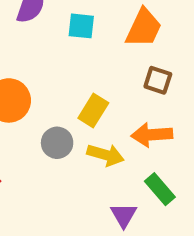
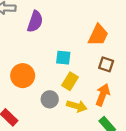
cyan square: (81, 26) -> (63, 58), moved
orange arrow: (152, 135) -> (103, 95), turned 115

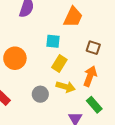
orange trapezoid: (98, 35) -> (73, 17), moved
gray circle: (50, 99) -> (40, 94), moved

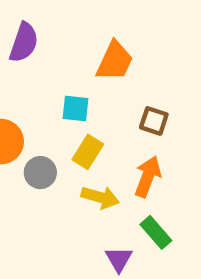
gray circle: (40, 94) -> (40, 173), moved

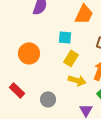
gray circle: (40, 173) -> (48, 99), moved

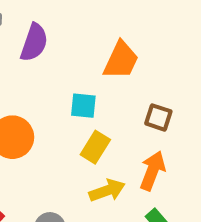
yellow arrow: (77, 80) -> (107, 190), turned -36

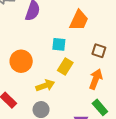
yellow arrow: (107, 190) -> (45, 85), moved

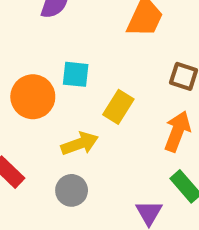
cyan square: (59, 44) -> (76, 74), moved

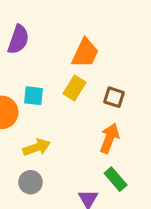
yellow rectangle: (118, 107) -> (75, 88), moved

